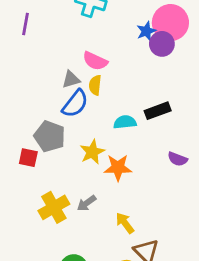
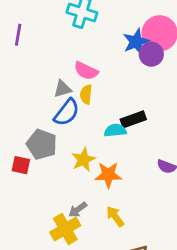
blue star: (146, 31) -> (136, 42), size x1.4
black rectangle: (158, 111) -> (133, 119), moved
yellow cross: (54, 207) -> (65, 229), moved
yellow arrow: (125, 223) -> (115, 216), moved

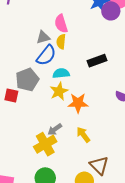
pink semicircle: (86, 71) -> (61, 24), turned 48
cyan semicircle: (115, 130) -> (61, 73), moved
gray pentagon: (42, 144) -> (27, 80), turned 30

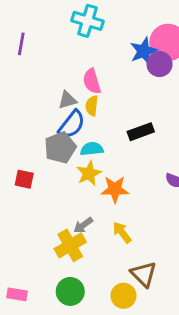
gray pentagon: (27, 80) -> (60, 148), moved

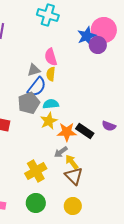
black rectangle: (141, 132) -> (85, 131), moved, turned 54
gray arrow: (83, 225) -> (61, 152), moved
brown triangle: (144, 274) -> (74, 176), moved

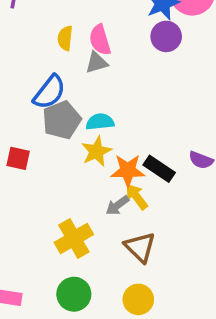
purple circle: (98, 45) -> (166, 36), moved
gray triangle: (34, 70) -> (96, 63), moved
yellow semicircle: (51, 74) -> (65, 38), moved
blue semicircle: (37, 87) -> (49, 92), moved
yellow arrow: (72, 162) -> (137, 197), moved

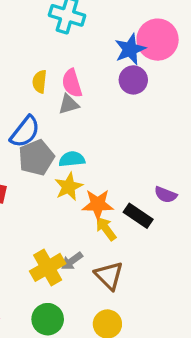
black rectangle: (159, 169) -> (138, 216), moved
gray arrow: (117, 205) -> (72, 261), moved

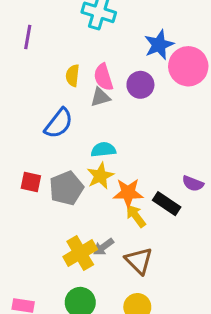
pink circle: (158, 40) -> (188, 66), moved
purple circle: (133, 80) -> (140, 85), moved
gray pentagon: (36, 158) -> (66, 188), moved

